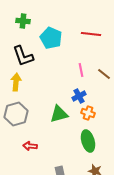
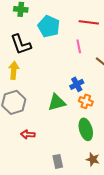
pink line: (81, 70) -> (79, 46), moved

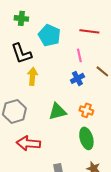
yellow arrow: (14, 70) -> (32, 76), moved
blue cross: (77, 84) -> (77, 78), moved
red arrow: (28, 134) -> (28, 143), size x1.6

